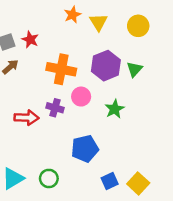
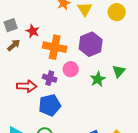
red star: (30, 39) -> (33, 31), moved
green triangle: (134, 69) -> (119, 71), moved
blue pentagon: (85, 149) -> (50, 105), moved

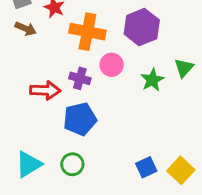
brown arrow: (14, 45) -> (26, 29), turned 64

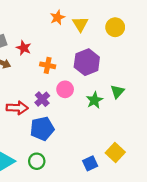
orange cross: (87, 32) -> (48, 65), size x0.6
purple cross: (80, 78) -> (42, 99), turned 32
yellow square: (181, 170) -> (115, 153), moved

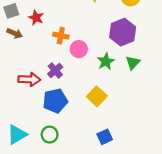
purple hexagon: (87, 62) -> (123, 32), moved
pink circle: (65, 89) -> (79, 49), moved
green star: (94, 100) -> (106, 61), moved
yellow square: (115, 153) -> (97, 96), moved

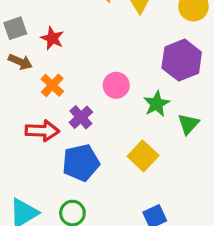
orange cross: (61, 36) -> (52, 85), moved, turned 32
green triangle: (133, 63) -> (188, 124), moved

